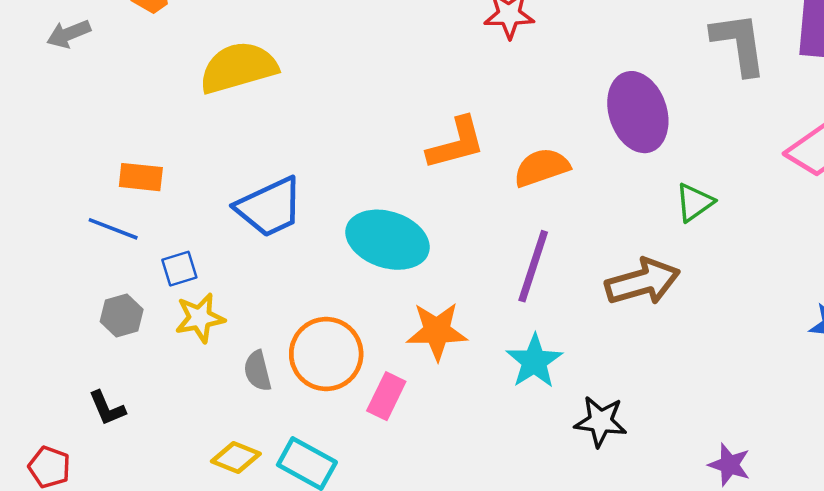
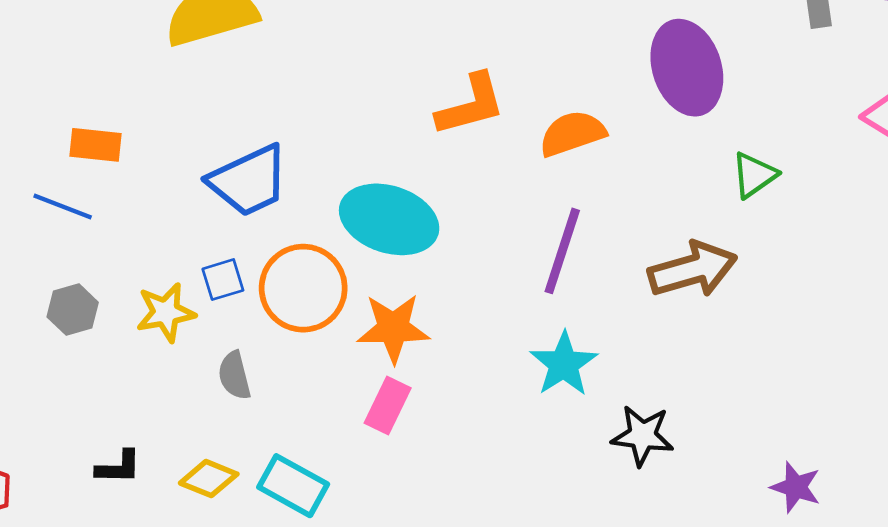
blue square: (179, 269) -> (223, 280), moved
orange star: (437, 331) -> (393, 328), moved
orange circle: (326, 354) -> (303, 288), moved
black L-shape: (107, 408) -> (118, 467), moved, turned -66

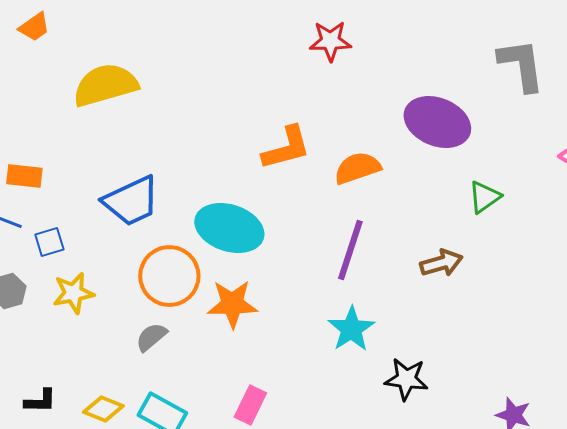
purple ellipse: (687, 68) -> (437, 122), turned -50
brown arrow: (693, 269) -> (441, 263), size x0.7
blue square: (223, 280) -> (49, 242), moved
gray semicircle: (234, 375) -> (151, 337), moved, turned 64
pink rectangle: (388, 406) -> (250, 405), moved

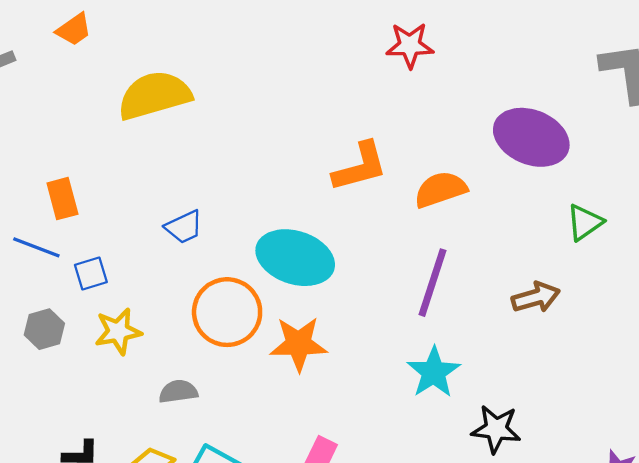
orange rectangle: (24, 176) -> (62, 199), turned 69
blue trapezoid: (131, 201) -> (184, 227), size x0.6
gray semicircle: (151, 337) -> (178, 392), moved, turned 32

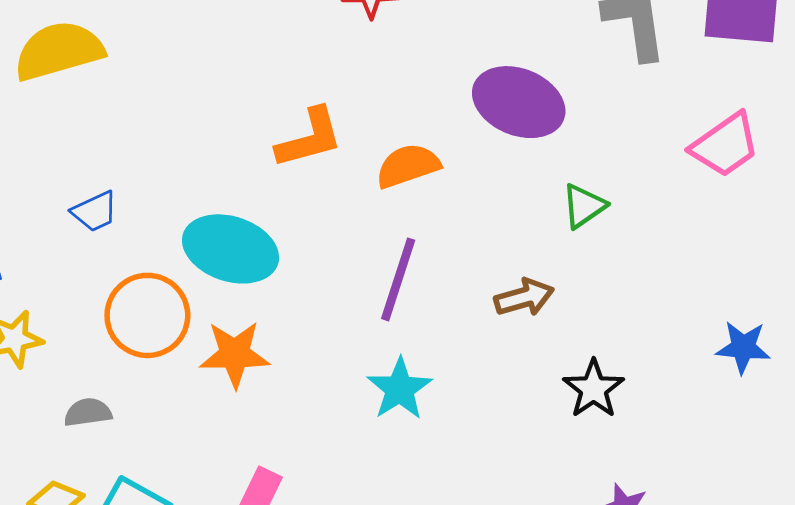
black star: (496, 429) -> (594, 389), moved, turned 30

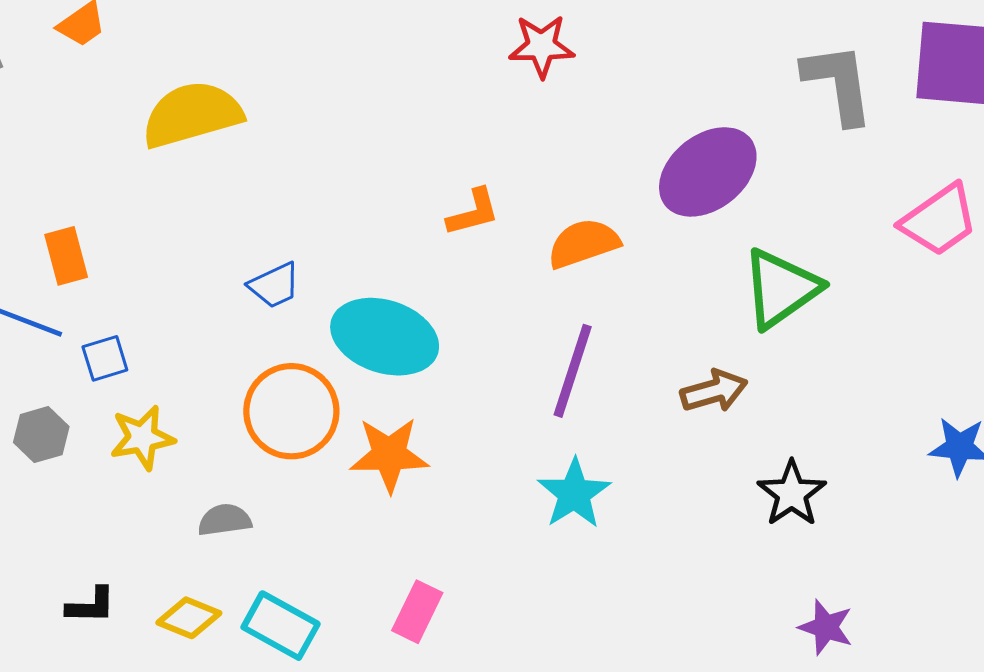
purple ellipse: (519, 102) -> (708, 172), turned -60
orange L-shape: (309, 138) -> (473, 212), size x0.7
green triangle: (584, 206) -> (781, 288), size x1.6
blue trapezoid: (95, 212) -> (274, 285), moved

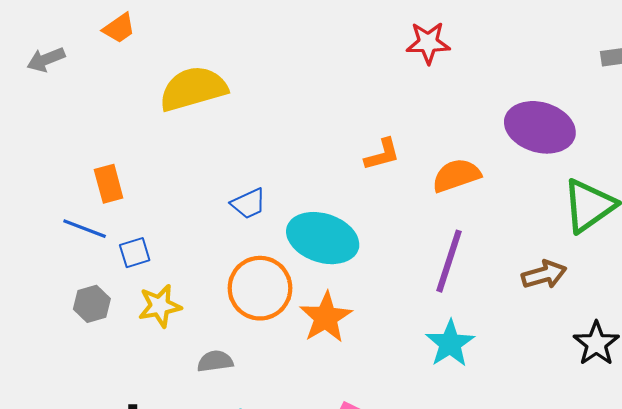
purple ellipse: (708, 172) -> (540, 127), turned 54
orange star: (389, 455) -> (326, 317), turned -30

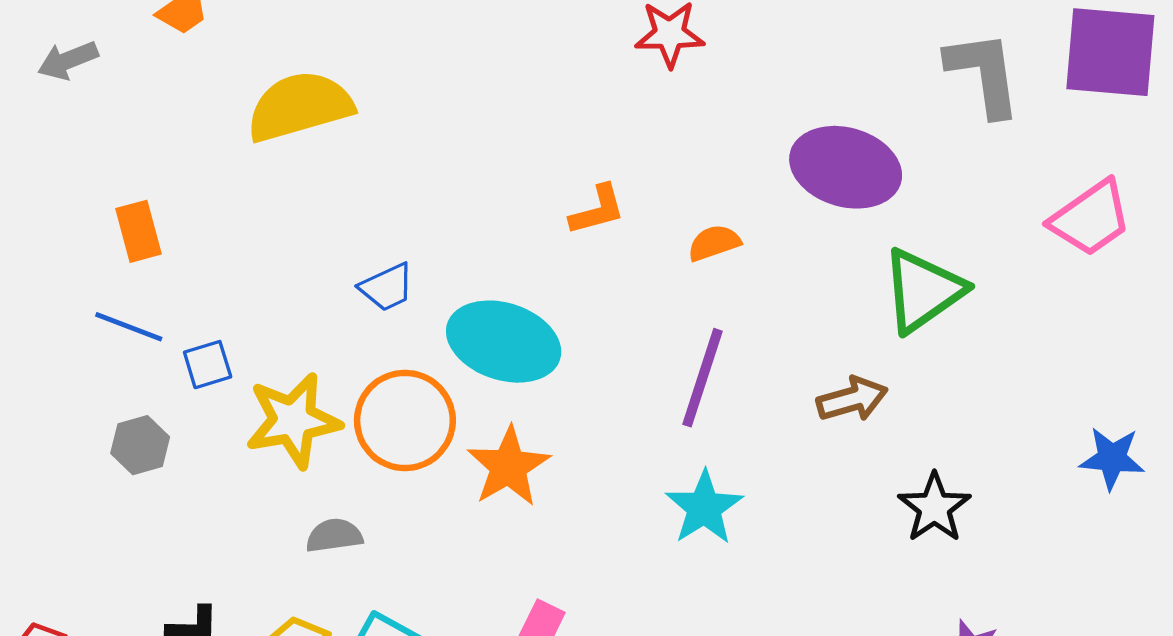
orange semicircle: (456, 175) -> (714, 243), size x0.7
orange rectangle: (109, 184) -> (139, 231), moved
yellow star: (160, 306) -> (293, 420), moved, size x1.4

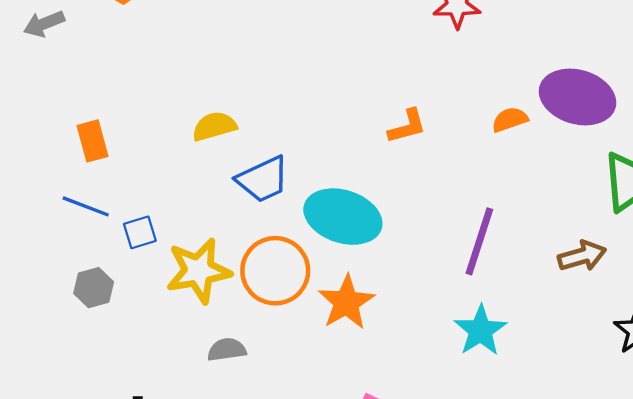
yellow semicircle: (300, 106) -> (214, 126), moved, size x0.6
orange semicircle: (714, 243) -> (510, 120), moved
blue trapezoid: (387, 287) -> (263, 179), size x1.4

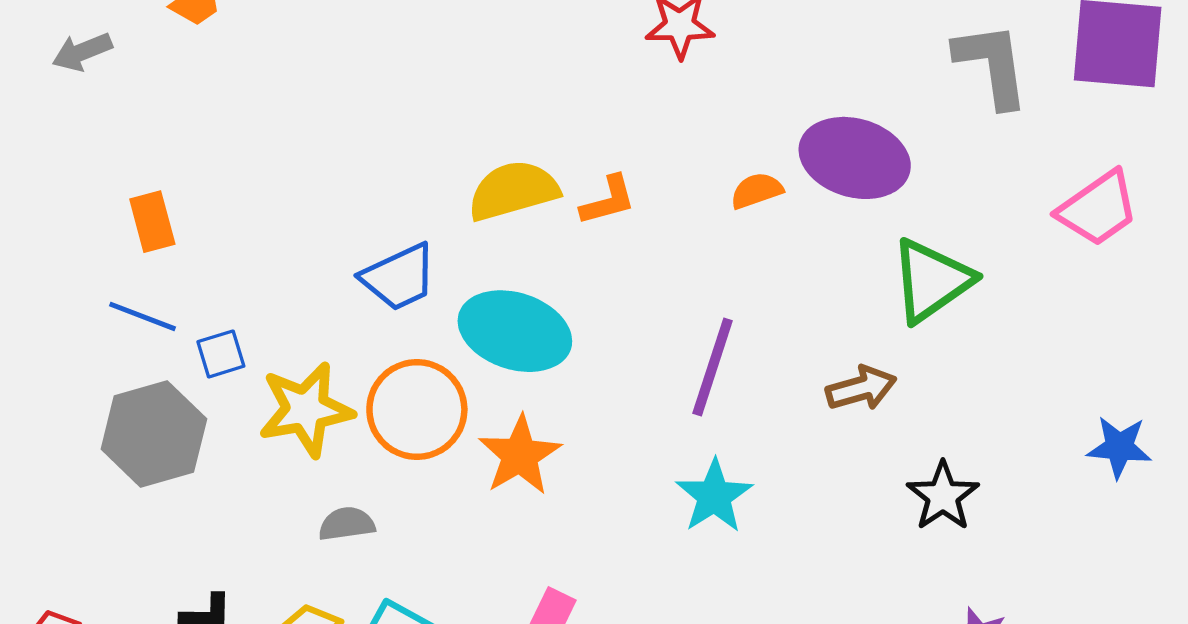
yellow semicircle: (214, 126) -> (513, 191), moved, size x1.4
gray hexagon: (94, 288) -> (154, 434), size x1.8

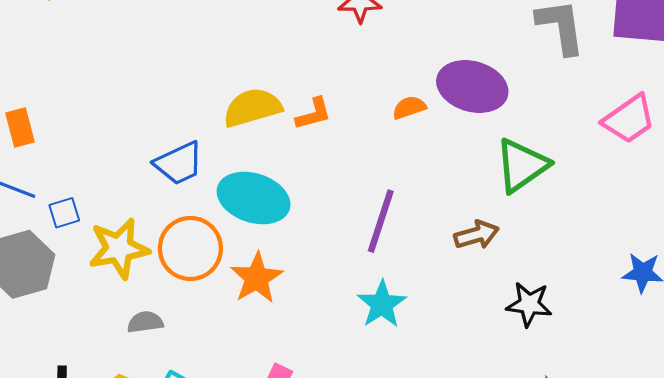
black star: (943, 496) -> (529, 304), turned -30

